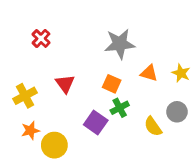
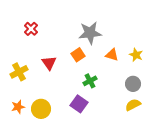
orange square: (112, 84) -> (78, 55), moved, turned 32
purple square: (96, 122) -> (79, 104), moved
yellow semicircle: (153, 126) -> (133, 105), moved, turned 98
orange star: (30, 130) -> (18, 107), moved

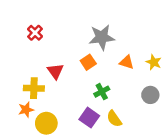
yellow cross: (19, 72) -> (34, 88), moved, turned 30
yellow semicircle: (133, 105) -> (114, 119), moved, turned -98
orange star: (18, 107) -> (26, 110), moved

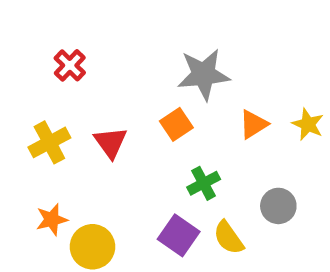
orange triangle: (127, 62) -> (253, 124), turned -49
yellow cross: (34, 88) -> (49, 142), moved, turned -30
gray circle: (150, 95) -> (278, 206), moved

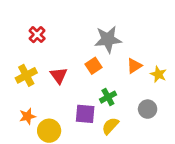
yellow star: (308, 124) -> (158, 74), moved
purple square: (179, 235) -> (85, 114), moved, turned -30
yellow semicircle: (228, 238) -> (110, 126), moved, turned 78

